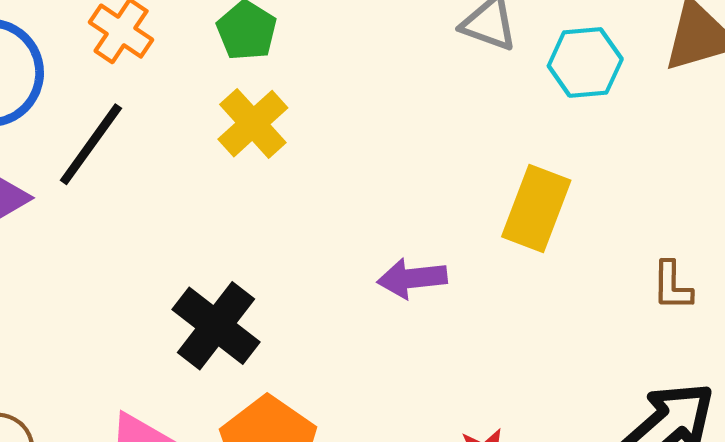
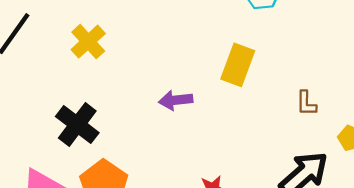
yellow cross: (253, 124) -> (88, 42), moved

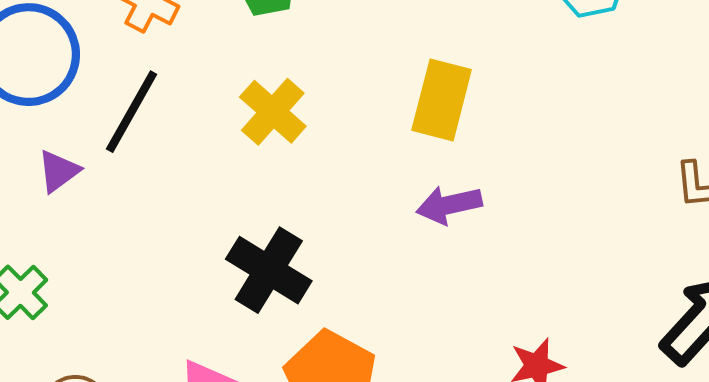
yellow rectangle: (238, 65) -> (442, 100), moved

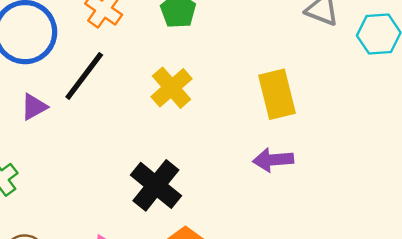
yellow rectangle: (442, 100) -> (277, 94), turned -36

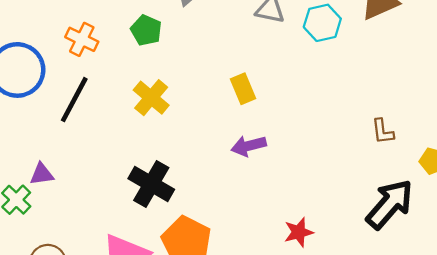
yellow rectangle: (277, 94) -> (243, 89), size x0.7
purple triangle: (34, 107) -> (42, 174), moved, turned 30

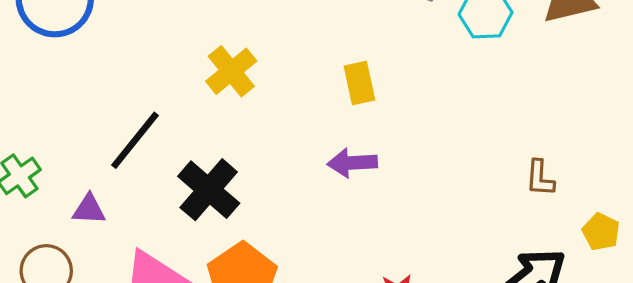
black line: (74, 100) -> (135, 140), moved
purple triangle: (42, 174) -> (89, 209), moved

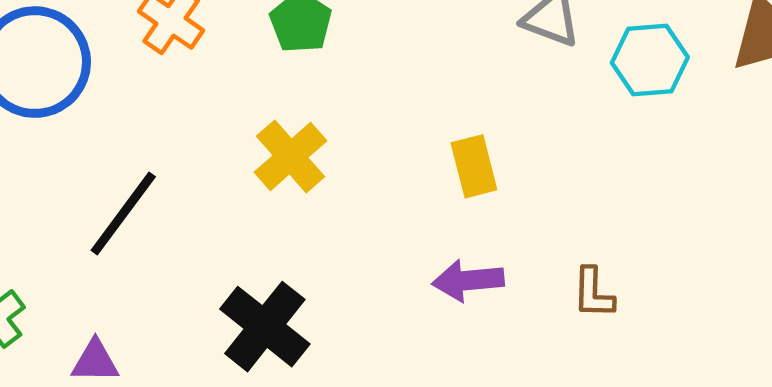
black line: (135, 140) -> (123, 214), moved
brown L-shape: (540, 178) -> (593, 293), moved

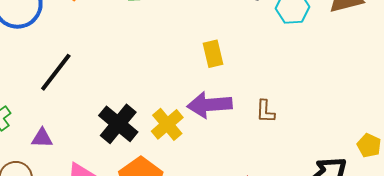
yellow cross: (290, 156) -> (167, 124), moved
purple arrow: (468, 280) -> (209, 105), size x1.4

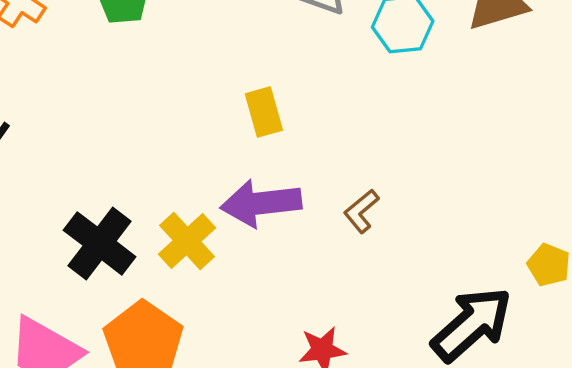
brown L-shape: (265, 111) -> (361, 211), turned 50

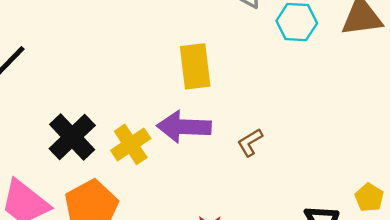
yellow rectangle: (264, 112) -> (195, 66), size x1.4

